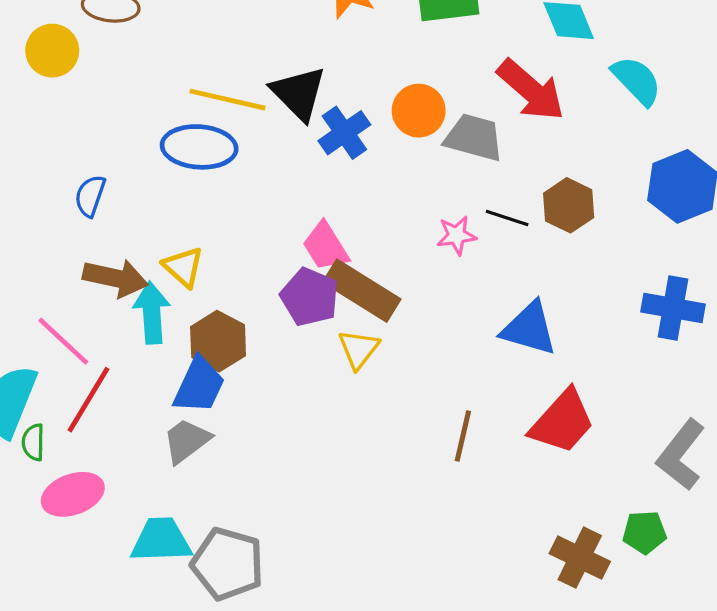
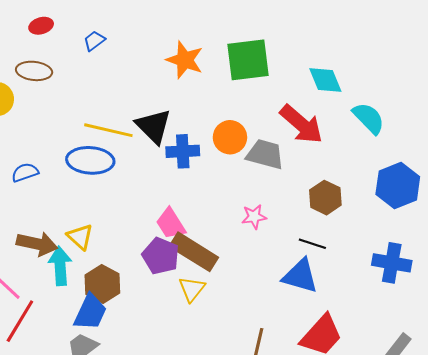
blue cross: (344, 133) -> (183, 151), turned 32
blue semicircle: (90, 196) -> (25, 172), moved, turned 52
black line: (507, 218) -> (312, 244), moved

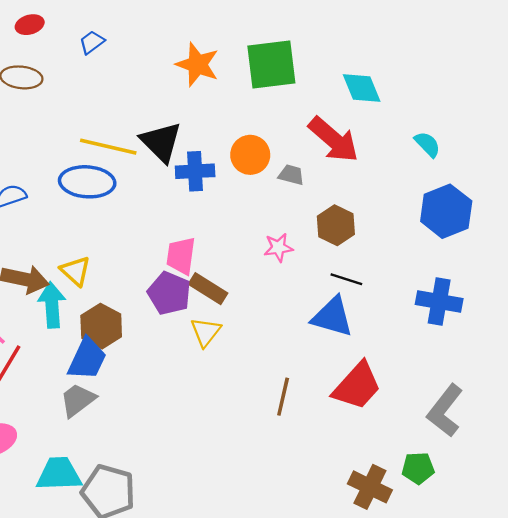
cyan semicircle: (369, 118) -> (427, 144), moved, size x0.7
gray trapezoid: (265, 154) -> (291, 175), size x0.6
brown hexagon: (325, 198) -> (336, 225), moved
pink trapezoid: (171, 224) -> (181, 256), turned 40
brown rectangle: (194, 252) -> (208, 289), size x0.7

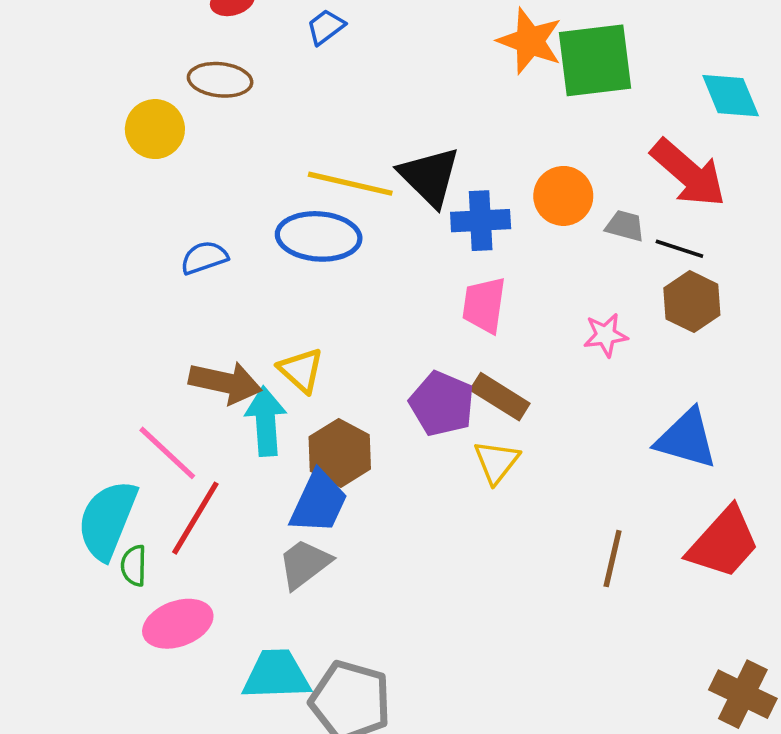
orange star: (197, 65) -> (530, 41), moved
pink trapezoid: (181, 256) -> (484, 305), moved
black line: (346, 279) -> (679, 249), moved

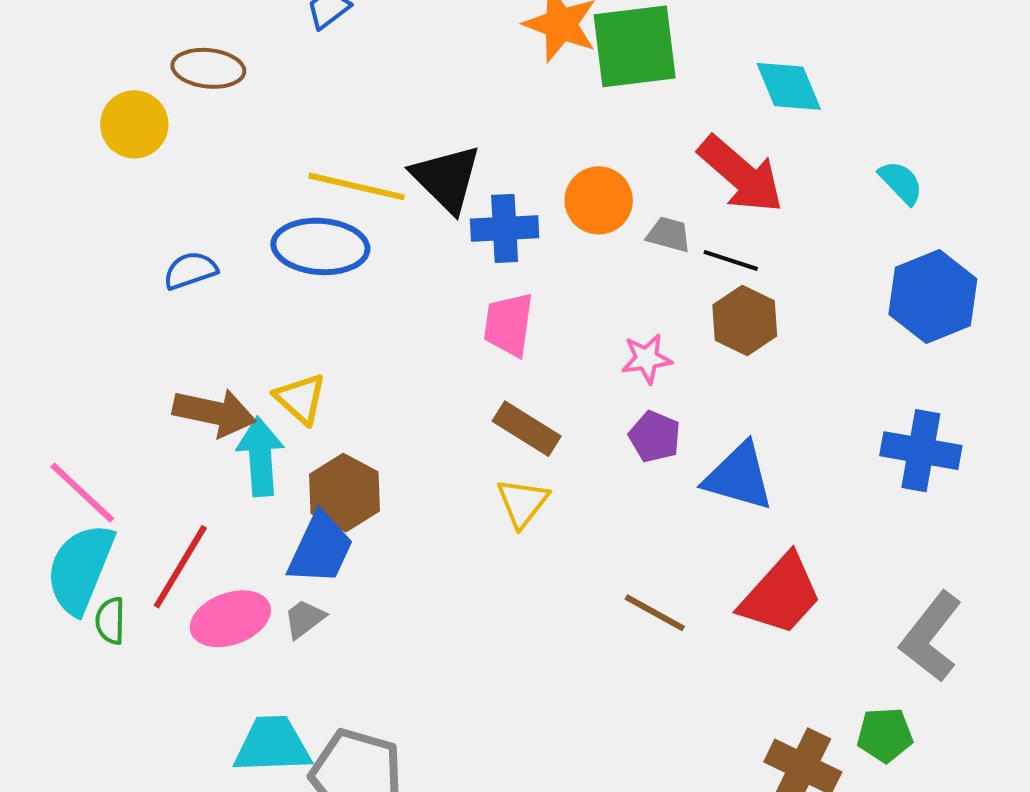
purple pentagon: (442, 404) -> (655, 437), moved, size x0.7
pink line: (167, 453) -> (82, 493), moved
brown line: (613, 559) -> (655, 613), turned -74
gray trapezoid: (305, 564) -> (304, 619), size x0.7
pink ellipse: (178, 624) -> (230, 619), moved

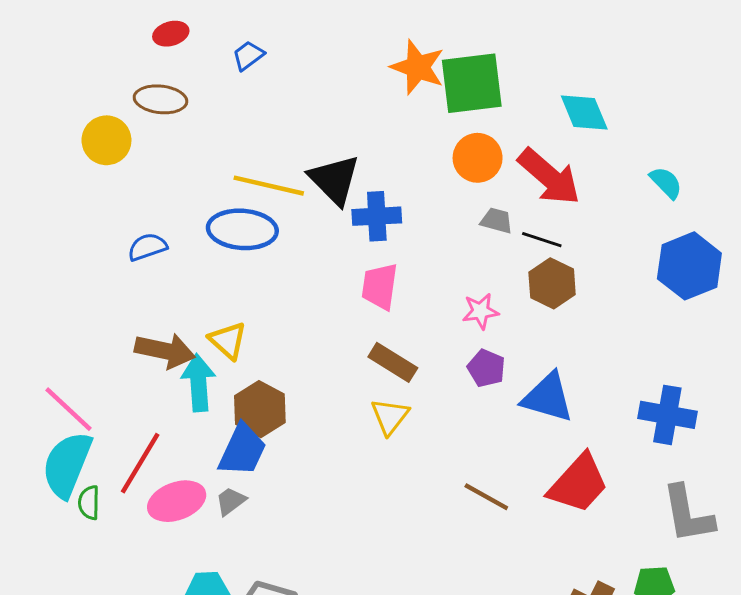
orange circle: (599, 200) -> (478, 158), moved
blue cross: (921, 451) -> (667, 415), moved
gray L-shape: (931, 637) -> (688, 514), turned -48

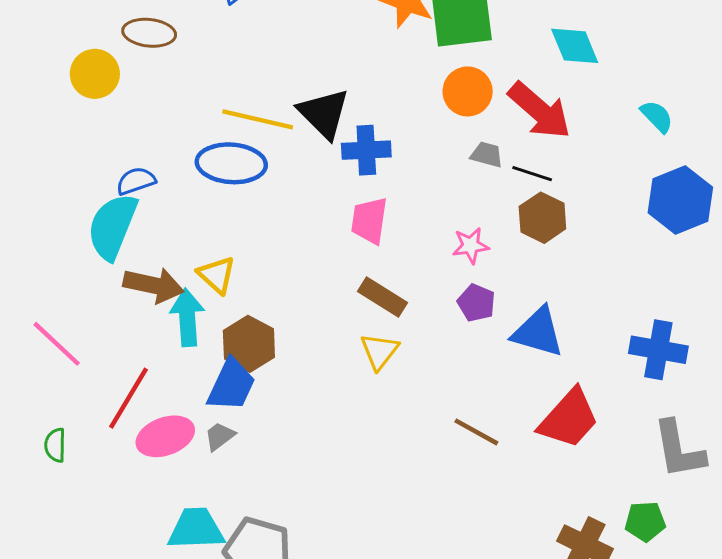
cyan semicircle: (67, 465) -> (112, 226), moved
green semicircle: (89, 503) -> (55, 445), moved

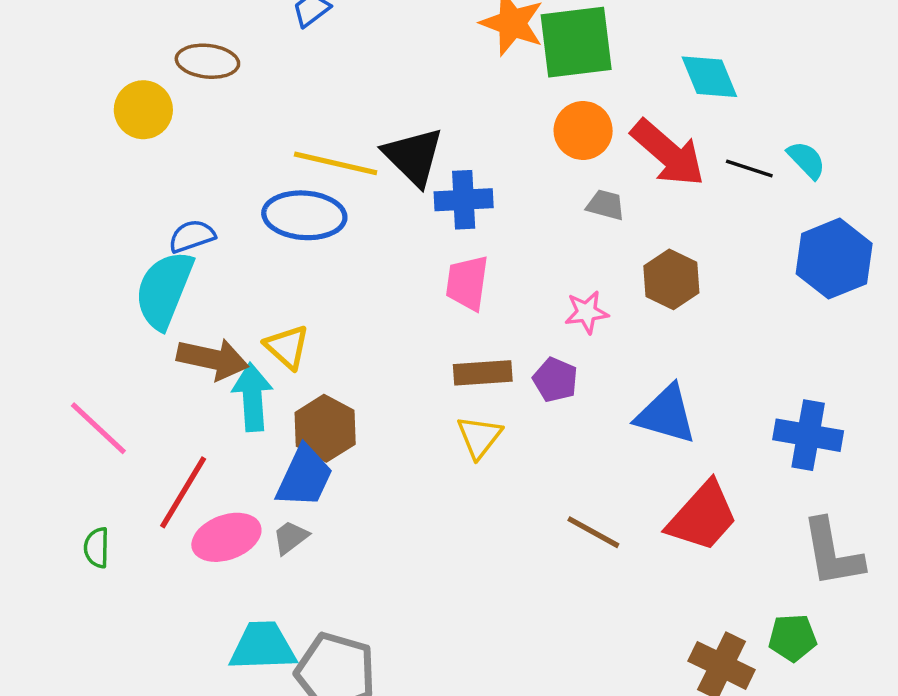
black line: (532, 174) -> (749, 169), moved
brown rectangle: (382, 297) -> (483, 373), turned -36
purple pentagon: (476, 303) -> (555, 380), moved

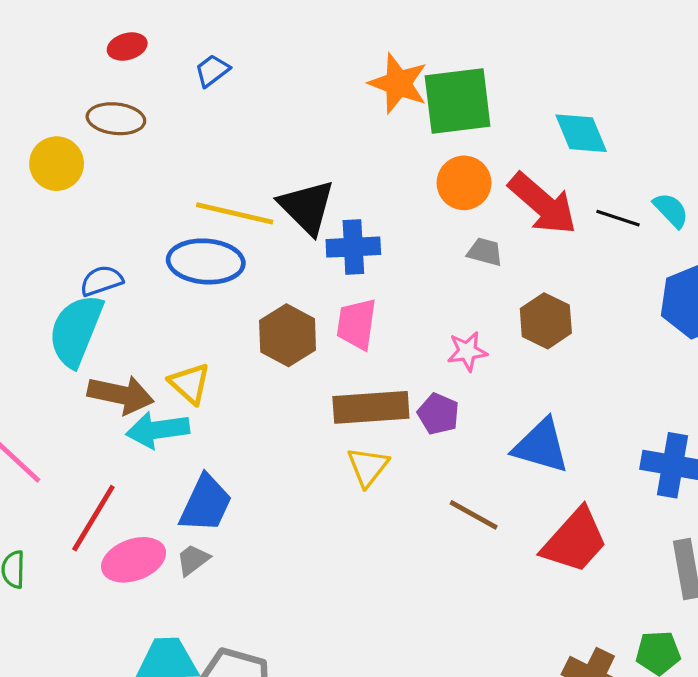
brown rectangle: (483, 373) -> (371, 407), size x1.4
cyan arrow: (252, 397) -> (158, 430), turned -94
brown hexagon: (325, 428) -> (288, 335), moved
brown line: (593, 532) -> (474, 515), moved

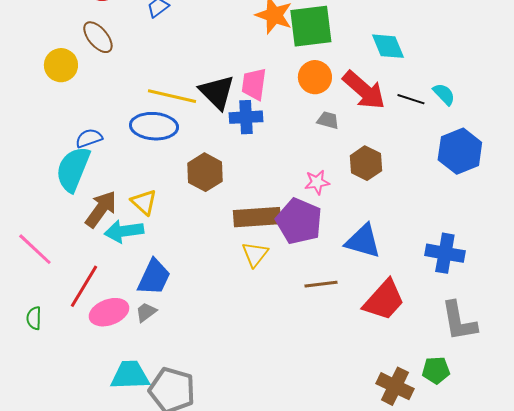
brown ellipse: (116, 119) -> (98, 37), turned 44
pink trapezoid: (357, 324) -> (254, 84), moved
brown arrow: (121, 395) -> (101, 209), turned -66
purple pentagon: (438, 414) -> (299, 221), size x1.8
brown line: (474, 515) -> (321, 284), turned -36

